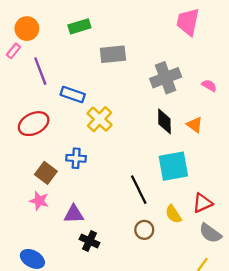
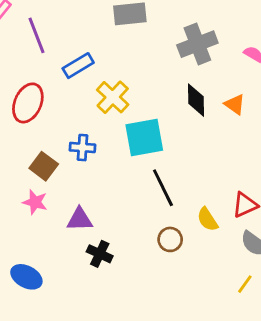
blue rectangle: (73, 95) -> (78, 66), turned -50
red ellipse: (34, 124) -> (28, 103), turned -40
cyan square: (173, 166) -> (144, 137), moved

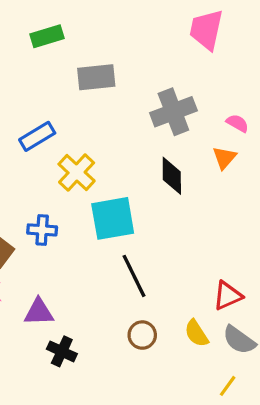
orange triangle: (235, 104) -> (224, 158), moved, turned 35
yellow semicircle: (207, 219) -> (196, 333), moved

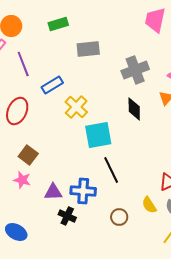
blue cross: (42, 230) -> (83, 191), moved, size x1.4
brown circle: (142, 335) -> (119, 217), moved

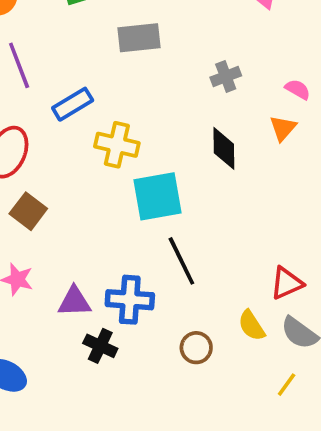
gray cross: (135, 70) -> (226, 77), size x0.6
yellow cross: (76, 107) -> (117, 145), turned -30
brown square: (28, 155) -> (28, 211), moved

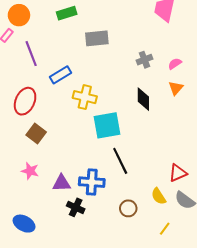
pink semicircle: (298, 89) -> (175, 64), moved, turned -64
yellow line: (287, 385) -> (165, 229), moved

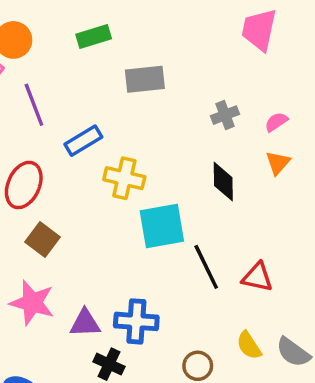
black line: (120, 161) -> (206, 267), moved
pink star: (30, 171) -> (32, 303), size x1.5
red triangle: (178, 173) -> (257, 277), moved, turned 36

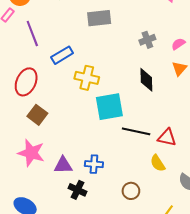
black line: (206, 267) -> (136, 131), turned -52
blue cross: (136, 321) -> (94, 164), size x0.7
yellow semicircle: (249, 345) -> (158, 163), moved

